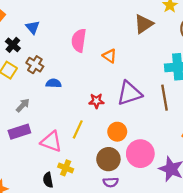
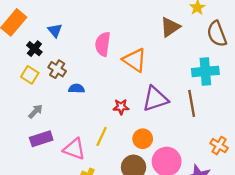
orange triangle: (110, 56) -> (135, 60), size x1.6
gray arrow: (23, 105) -> (35, 111), moved

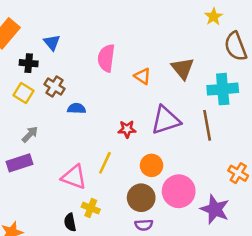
brown triangle: (170, 27) -> (183, 68), moved, turned -35
black cross: (34, 49) -> (29, 63), turned -35
orange triangle: (135, 60) -> (142, 76), size x0.6
purple rectangle: (41, 139) -> (20, 163), moved

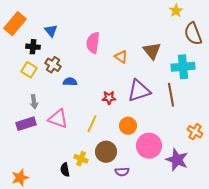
gray arrow: (30, 134) -> (34, 102), turned 128
pink triangle: (74, 177) -> (58, 119), moved
brown circle: (141, 198) -> (106, 152), moved

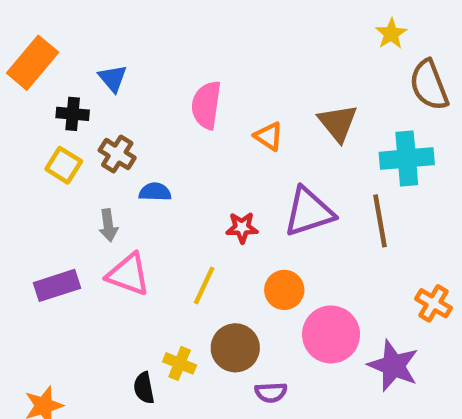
gray arrow: (34, 102) -> (108, 225), moved

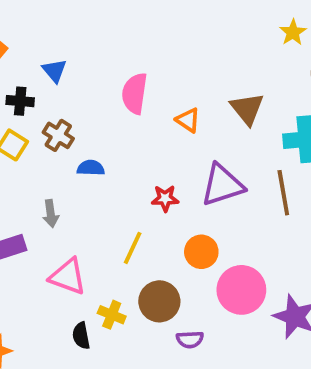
gray arrow: (108, 225) -> (51, 214), moved
pink triangle: (128, 274) -> (68, 277), moved

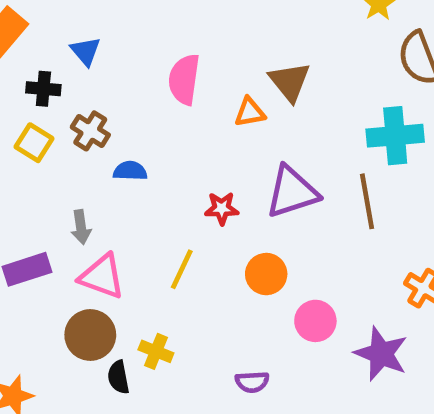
brown triangle: (247, 109) -> (290, 82), moved
orange triangle: (188, 120) -> (250, 112), turned -44
pink triangle: (68, 277) -> (102, 276), moved
pink circle: (241, 290) -> (315, 321), size x0.7
brown circle: (159, 301) -> (90, 335), moved

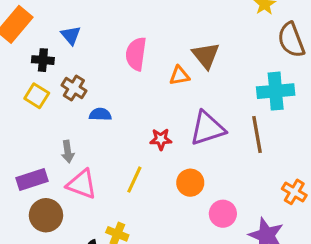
brown circle: (90, 335) -> (46, 215), moved

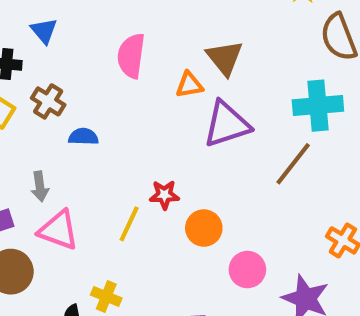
purple triangle: (207, 128) -> (227, 124), moved
brown line: (257, 135) -> (293, 164), turned 48
red star: (161, 139) -> (164, 195), moved

